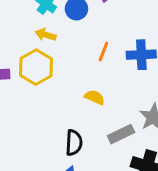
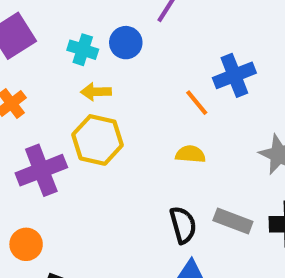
orange line: (103, 51) -> (197, 103), moved, turned -42
gray rectangle: (121, 134) -> (233, 221), moved, turned 65

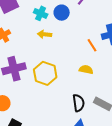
yellow hexagon: (97, 140) -> (45, 73), moved

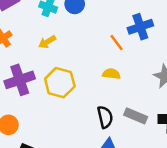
yellow arrow: (44, 34) -> (47, 42), moved, turned -32

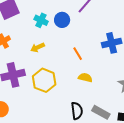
orange line: (117, 42) -> (78, 54), moved

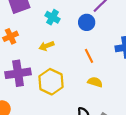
blue circle: (62, 20) -> (87, 22), moved

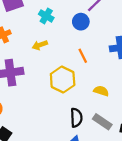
yellow hexagon: (51, 82) -> (63, 79), moved
yellow semicircle: (95, 82) -> (101, 91), moved

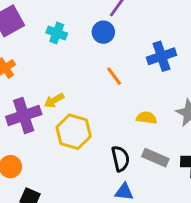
yellow arrow: (40, 45) -> (54, 100), moved
yellow hexagon: (63, 79) -> (74, 132), moved

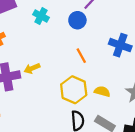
blue cross: (162, 56) -> (120, 45), turned 30
yellow hexagon: (74, 132) -> (74, 90), moved

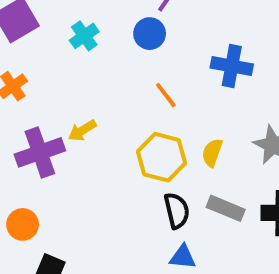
cyan cross: (41, 16) -> (84, 36), turned 35
yellow semicircle: (102, 91) -> (212, 153), turned -77

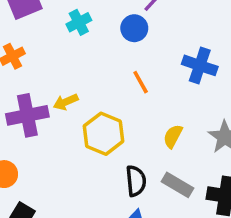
yellow hexagon: (162, 157) -> (103, 134), moved

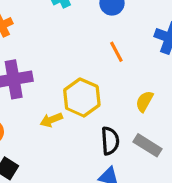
yellow arrow: (66, 102) -> (51, 120), moved

